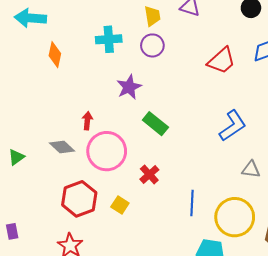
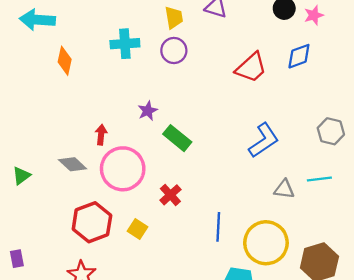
purple star: (129, 87) -> (148, 111), moved, size x0.7

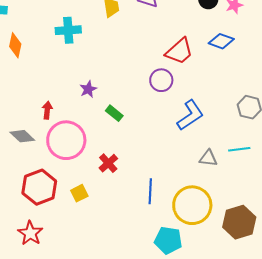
purple circle: (174, 51) -> (161, 80), moved
blue diamond: (299, 56) -> (221, 41), turned 40
green rectangle: (177, 138) -> (114, 113), size x0.7
yellow square: (137, 229) -> (79, 193), turned 30

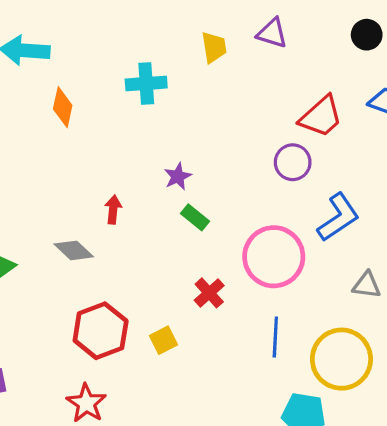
green rectangle: (114, 113) -> (195, 217), moved
pink circle: (66, 140) -> (274, 257), moved

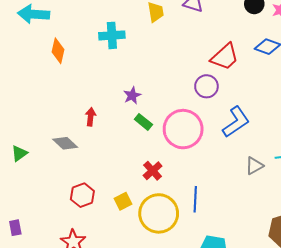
pink circle: (274, 257) -> (183, 129), moved
gray triangle: (367, 285) -> (254, 166), turned -36
red hexagon: (101, 331) -> (82, 195), size x0.7
yellow circle: (341, 359) -> (159, 213), moved

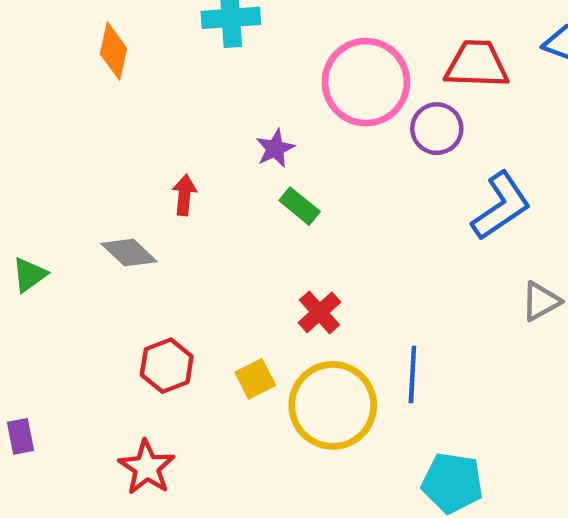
red trapezoid: (225, 57) -> (477, 64), turned -136
pink circle: (183, 129) -> (366, 82), moved

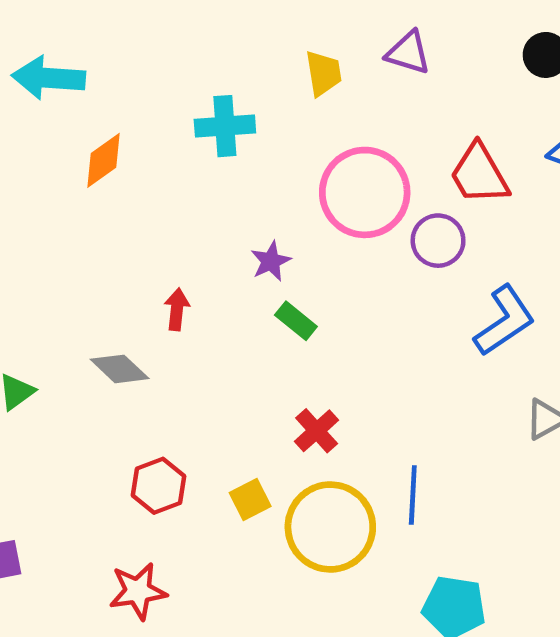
orange diamond: (114, 51) -> (104, 160), turned 42
red trapezoid: (477, 64) -> (479, 174), turned -122
red star: (147, 467) -> (138, 591), turned 30

